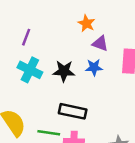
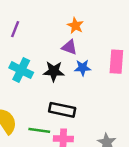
purple line: (26, 37) -> (15, 29), moved
purple triangle: (100, 43) -> (69, 47), moved

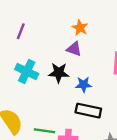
blue star: (83, 68) -> (84, 85), moved
black rectangle: (62, 110) -> (88, 111), moved

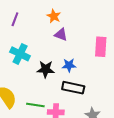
orange star: (80, 28) -> (54, 16), moved
black star: (59, 73) -> (46, 69), moved

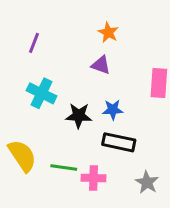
orange star: (54, 16) -> (108, 32), moved

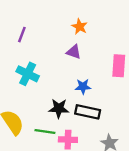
black star: (79, 116) -> (59, 108), moved

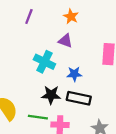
purple line: (22, 35) -> (29, 16), moved
cyan cross: (28, 74) -> (44, 62), moved

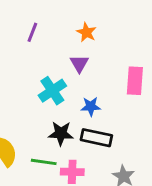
purple triangle: (65, 41) -> (79, 64), turned 40
cyan cross: (44, 62) -> (52, 91), turned 30

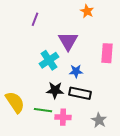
orange star: (86, 32) -> (87, 11), moved
purple triangle: (79, 64) -> (68, 41), size x1.5

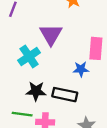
blue star: (76, 71) -> (81, 69), moved

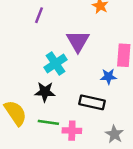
black star: (36, 91) -> (45, 92), moved

